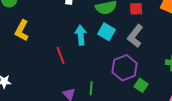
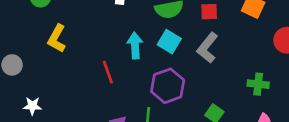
purple hexagon: (124, 68) -> (168, 86), moved

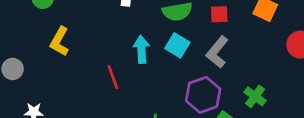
green cross: (258, 84) -> (255, 96), moved, turned 30
purple hexagon: (168, 86) -> (203, 95), moved

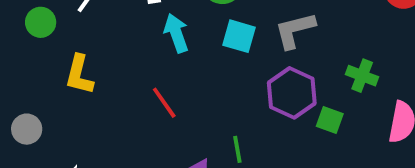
cyan arrow: (141, 49) -> (176, 33), moved
gray L-shape: (217, 52) -> (295, 30), turned 52

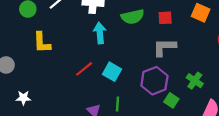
cyan square: (239, 36) -> (112, 72), moved
yellow L-shape: (79, 75) -> (42, 43), turned -30
red line: (164, 103) -> (84, 69), turned 72

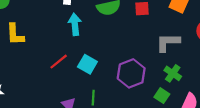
gray L-shape: (164, 47) -> (168, 42), moved
green square: (171, 100) -> (162, 96), moved

